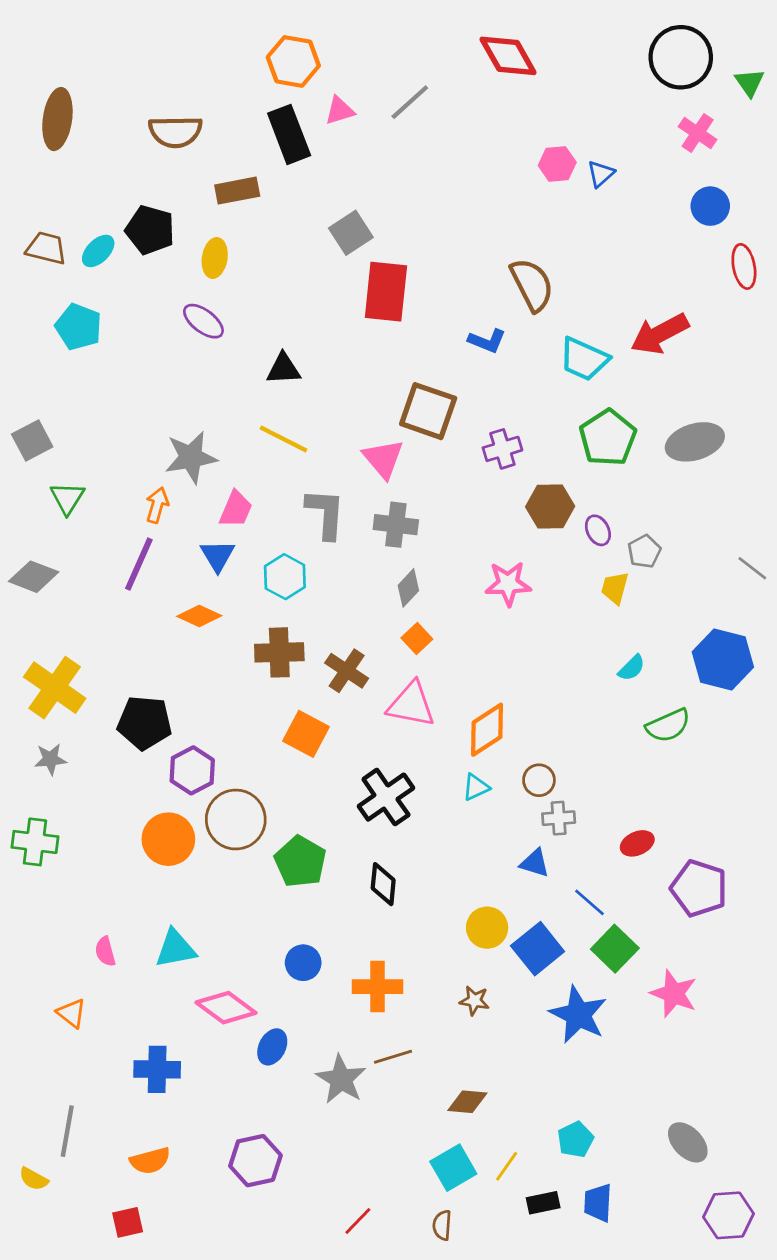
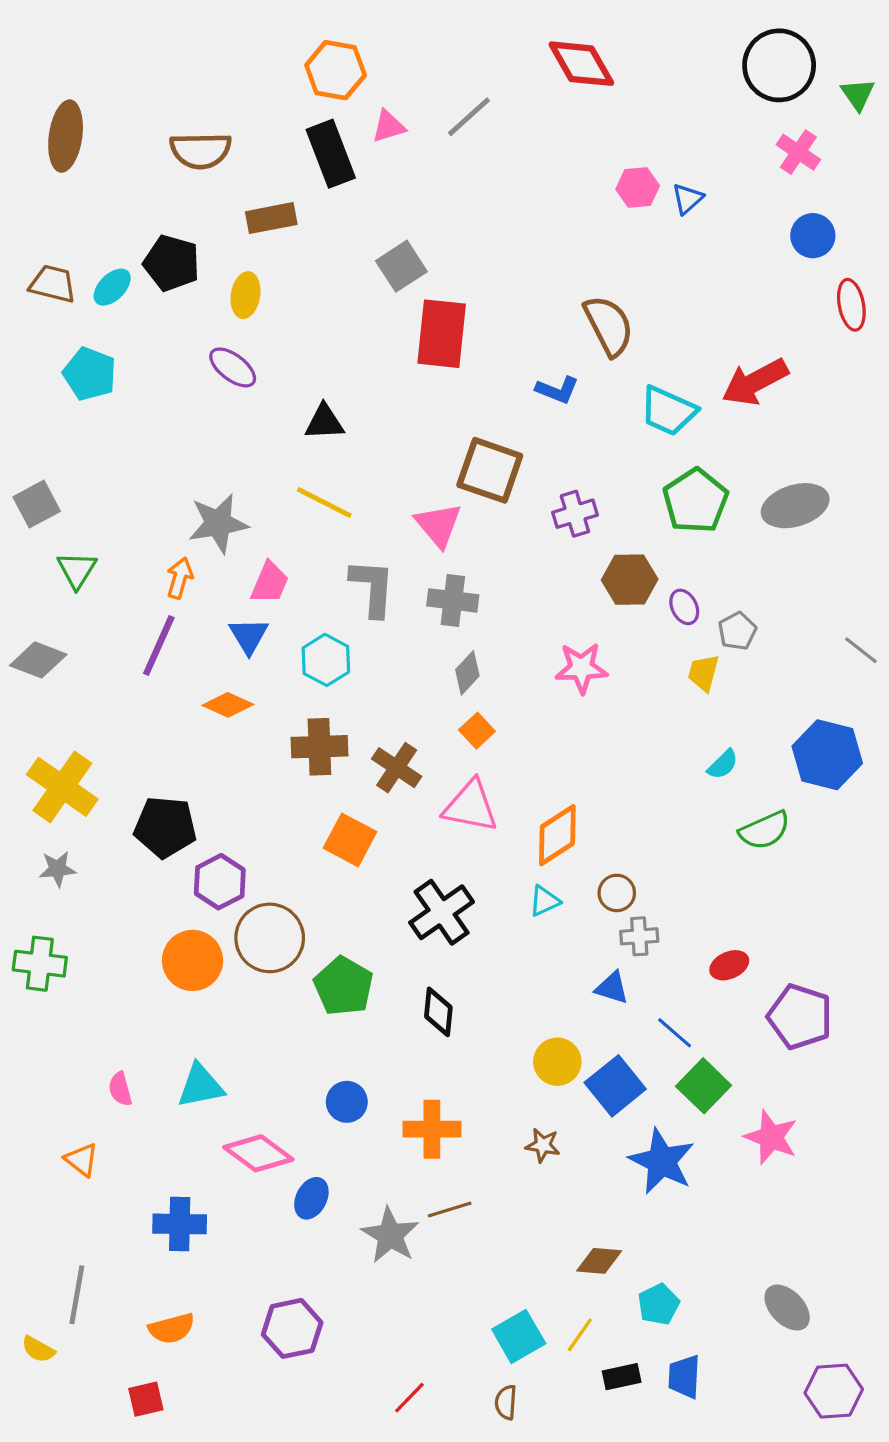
brown diamond: (467, 1102) -> (599, 1261), moved

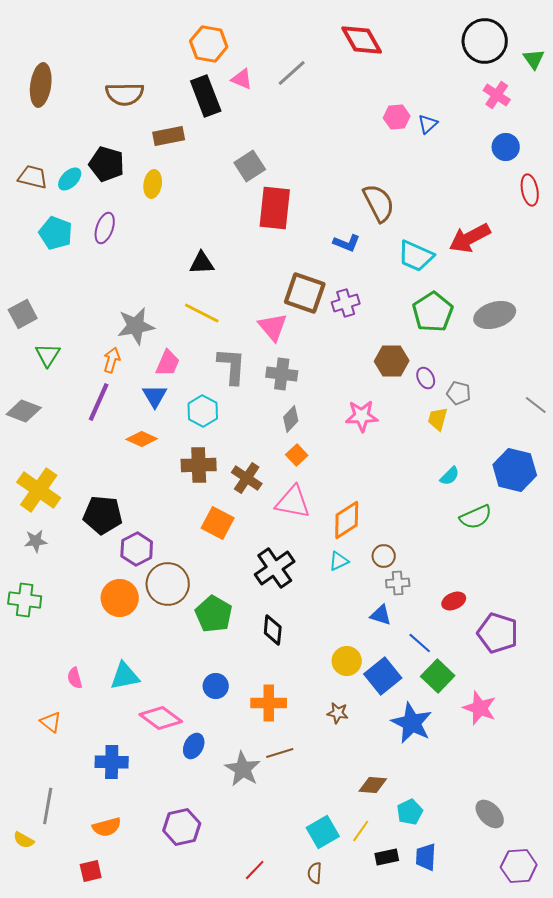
pink triangle: (389, 126) -> (242, 79), turned 40
purple ellipse: (233, 367) -> (105, 228), moved, turned 72
purple cross: (575, 514) -> (346, 303), moved
gray pentagon: (737, 631) -> (459, 393), turned -30

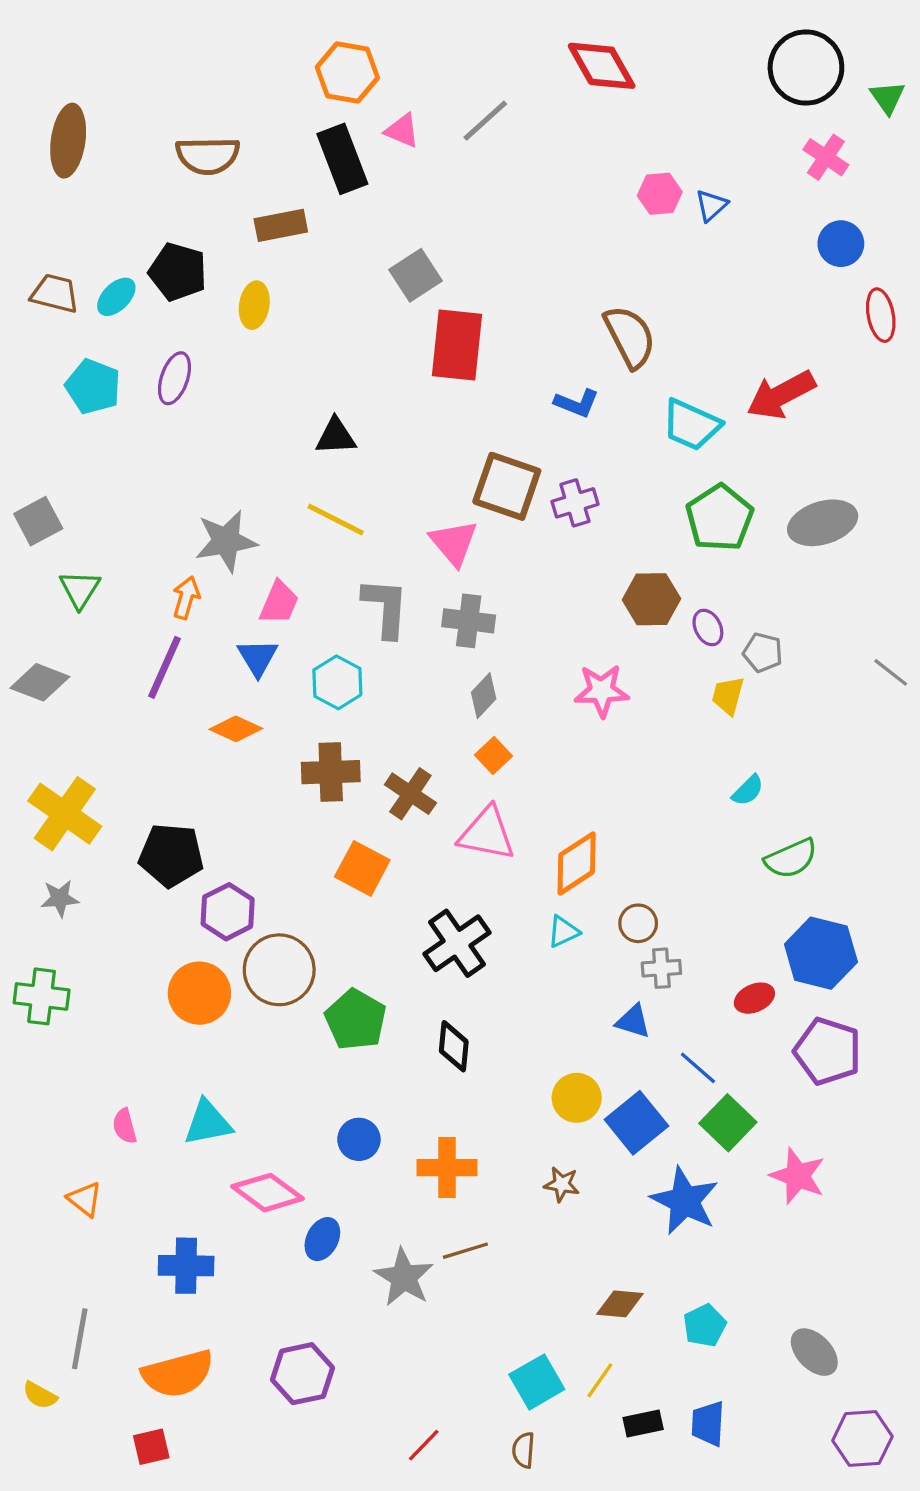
blue hexagon: (515, 470) -> (821, 953), moved
cyan pentagon: (410, 812) -> (705, 1325), moved
orange semicircle: (107, 827) -> (178, 1374), size x1.5

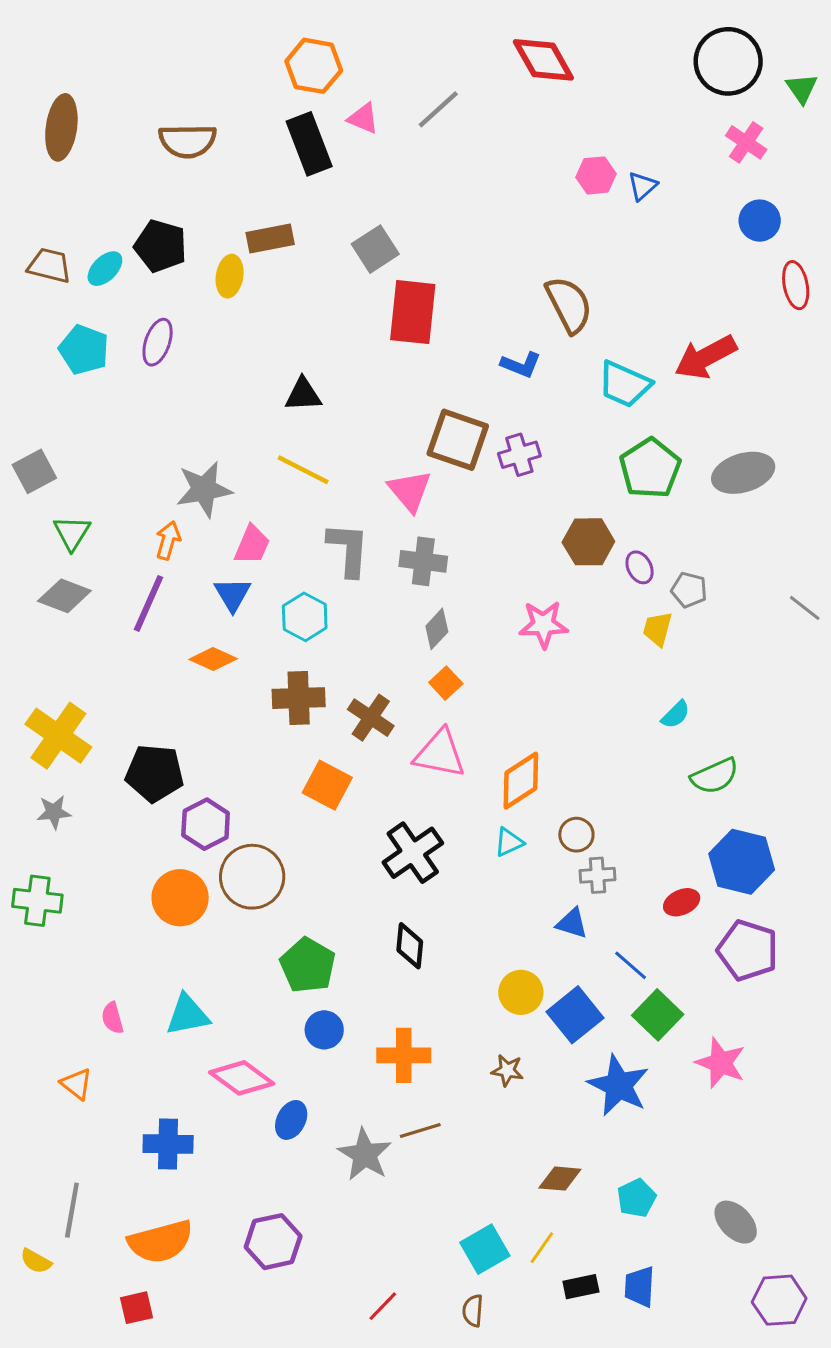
brown rectangle: (281, 225) -> (270, 239), moved
gray diamond: (40, 682) -> (64, 596), moved
green pentagon: (356, 1020) -> (308, 965), moved

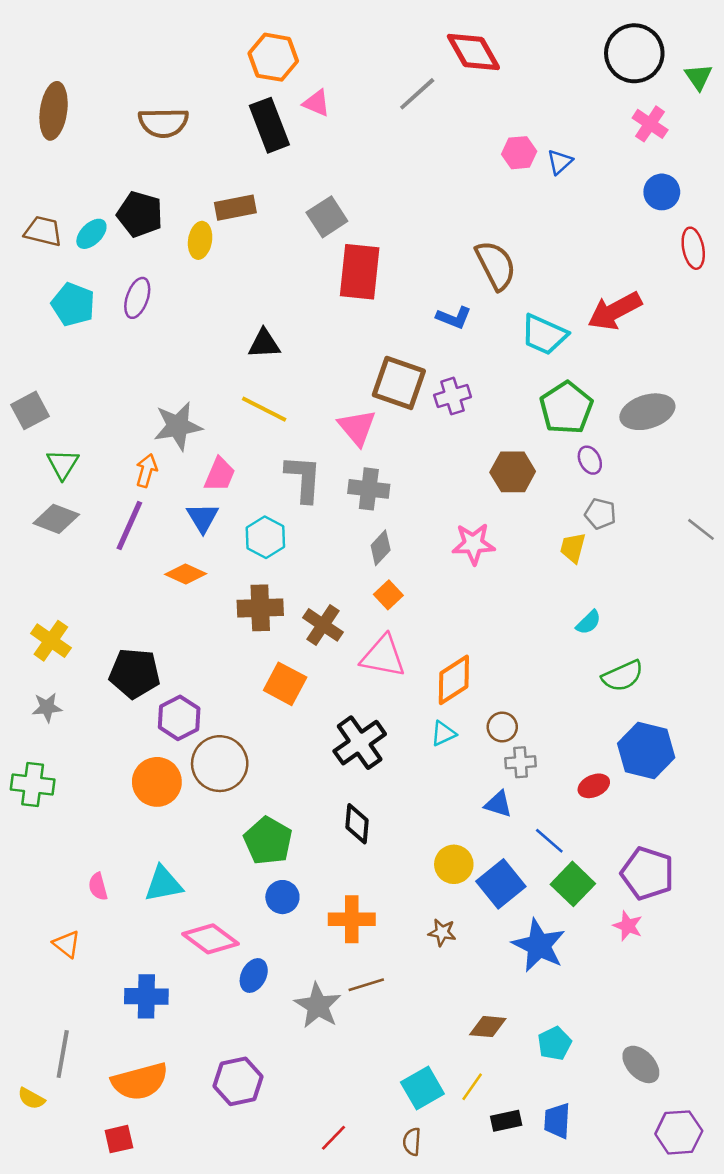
gray line: (438, 109) -> (417, 94), moved
purple ellipse: (640, 567) -> (590, 460), moved
yellow cross: (58, 736) -> (51, 641), size x0.7
purple pentagon: (748, 950) -> (647, 873), moved
pink star: (721, 1063) -> (628, 926), size x0.7

